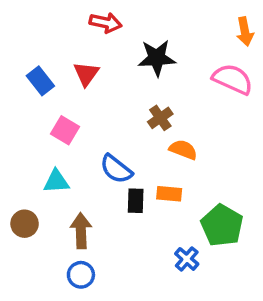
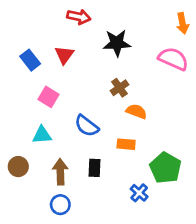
black rectangle: (136, 201) -> (94, 168), moved

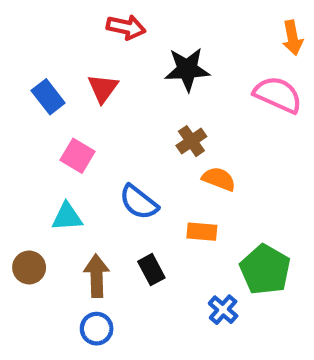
black rectangle: (94, 168) -> (151, 270), turned -30

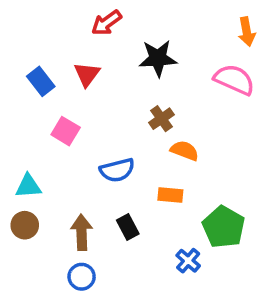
red arrow: (126, 27) -> (106, 23), turned 132
blue semicircle: (139, 202) -> (117, 170), turned -52
cyan triangle: (67, 217) -> (28, 186), moved

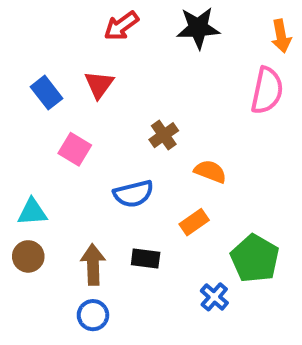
black star: (158, 58) -> (198, 28), moved
pink semicircle: (234, 80) -> (267, 91), turned 78
brown cross: (161, 119) -> (164, 135), moved
orange rectangle: (170, 195) -> (194, 222), turned -40
black rectangle: (128, 227) -> (146, 258), turned -55

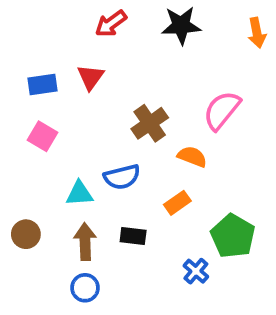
pink semicircle: (267, 91) -> (222, 110), moved, turned -153
blue rectangle: (46, 93) -> (43, 85), turned -60
brown cross: (164, 135) -> (150, 123), size x1.4
pink square: (75, 149) -> (43, 136), moved
cyan triangle: (32, 212) -> (79, 194), moved

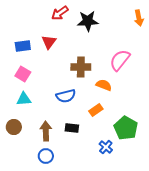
black star: (181, 25) -> (88, 21), moved
brown cross: (150, 123) -> (81, 67), turned 36
cyan triangle: (79, 194) -> (24, 99), moved

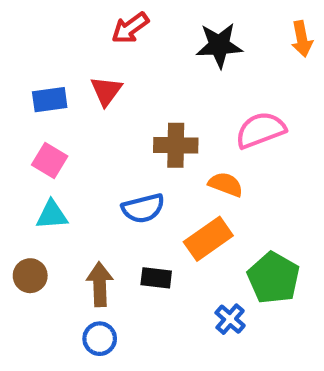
black star: (88, 21) -> (219, 45), moved
pink semicircle: (120, 60) -> (260, 130), turned 30
orange rectangle: (96, 110) -> (208, 239), size x1.5

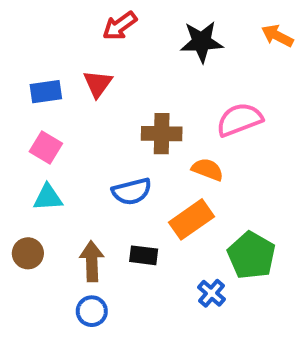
orange arrow: (302, 39) -> (277, 36), turned 128

